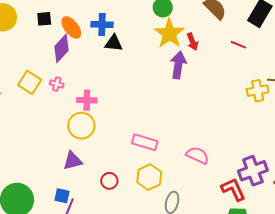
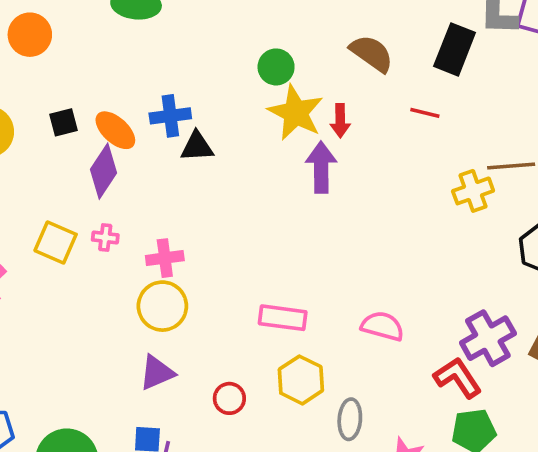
red arrow: (192, 42) -> (340, 121), turned 30

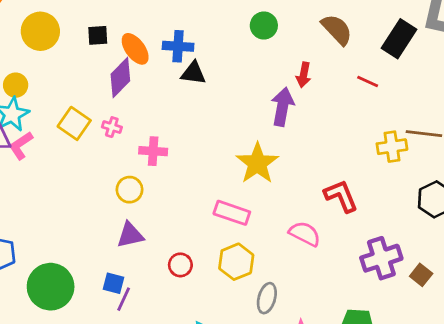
yellow star: (296, 113) -> (257, 163), moved
yellow circle: (162, 306) -> (130, 190), moved, size x0.7
red L-shape: (458, 378) -> (341, 196), moved

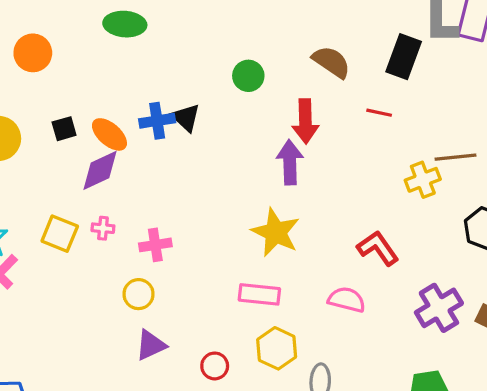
black triangle: (193, 73) -> (186, 118), moved, turned 48
red arrow: (304, 75) -> (305, 121), size x1.5
purple diamond: (120, 78) -> (100, 170), turned 33

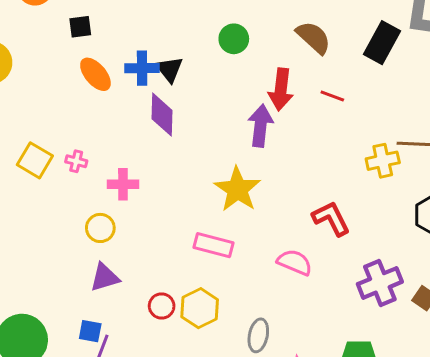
red line: (379, 113) -> (332, 96), moved
black square: (64, 129) -> (80, 27), moved
purple diamond: (100, 170) -> (162, 115), moved, turned -72
yellow hexagon: (277, 348) -> (200, 308), moved

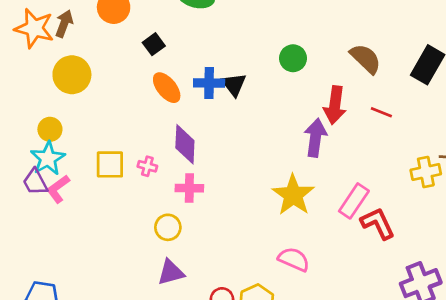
black square: (80, 27) -> (154, 44), turned -30
purple diamond: (162, 115) -> (185, 144), moved
yellow square: (35, 160) -> (110, 164), turned -32
pink rectangle: (214, 245) -> (354, 201), moved, turned -72
pink semicircle: (295, 262) -> (294, 259), moved

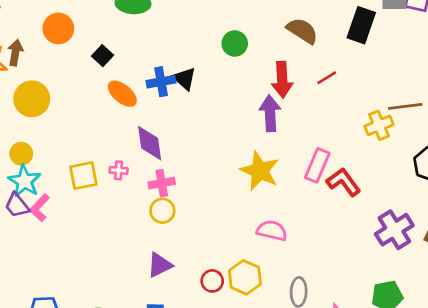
red line: (381, 112) -> (327, 78), turned -42
yellow circle: (168, 227) -> (162, 211), moved

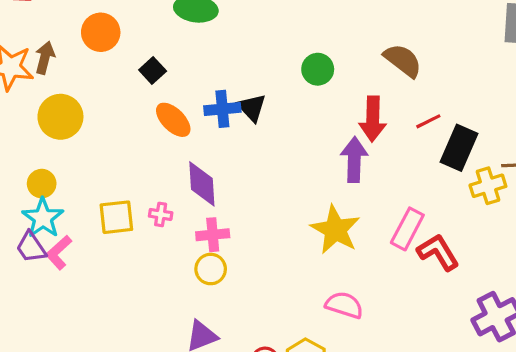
black rectangle: (361, 25) -> (459, 148), moved

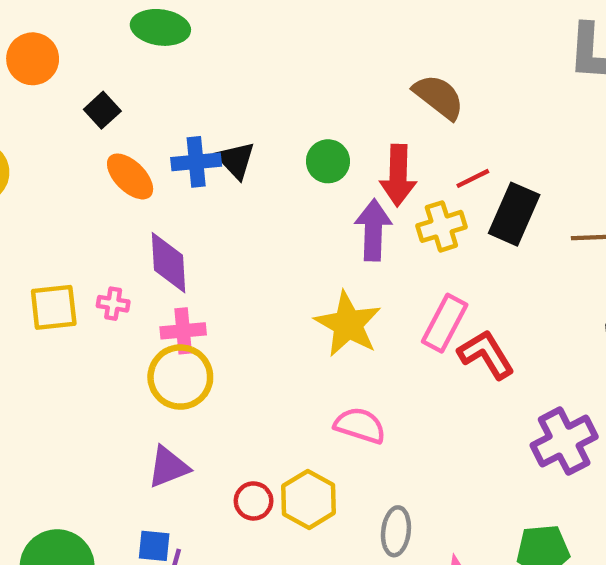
green circle: (318, 69) -> (328, 161), moved
yellow cross: (488, 186) -> (441, 226), moved
yellow circle: (211, 269) -> (180, 377), size x1.5

